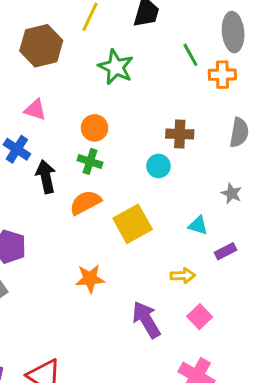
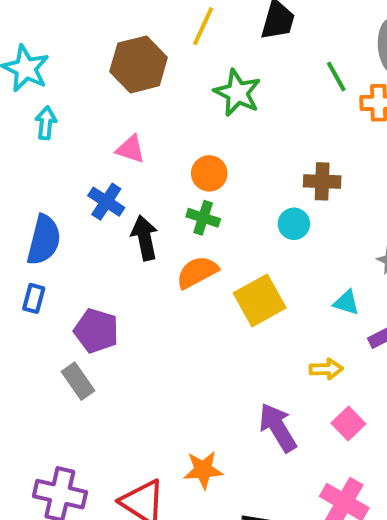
orange star: (90, 279) -> (203, 470), moved

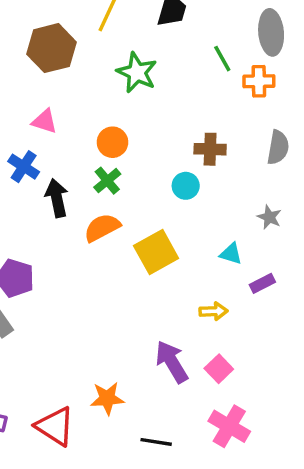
green cross: (203, 218) -> (107, 181), turned 32
pink square: (348, 423) -> (219, 369), moved

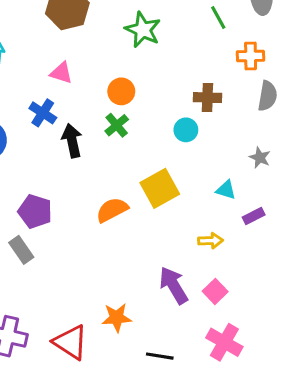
orange cross: (259, 81) -> (251, 56), moved
orange semicircle: (102, 228) -> (112, 210), moved

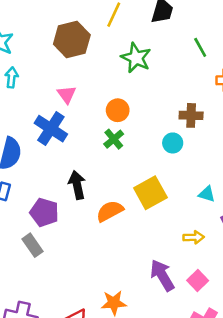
pink triangle: (61, 73) -> (67, 95), turned 36
blue cross: (43, 113) -> (51, 129), size x1.4
black arrow: (72, 141) -> (77, 185), moved

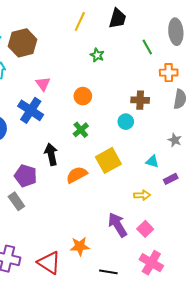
brown hexagon: (72, 39) -> (23, 43), moved
green star: (136, 58) -> (97, 55), size x0.6
green cross: (114, 139) -> (81, 130), moved

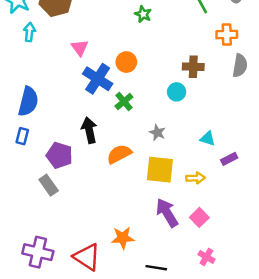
blue cross: (31, 110) -> (98, 79), moved
gray star: (175, 140) -> (157, 133), moved
yellow square: (108, 160) -> (160, 170), moved, turned 35
pink cross: (151, 263) -> (206, 257), size x0.6

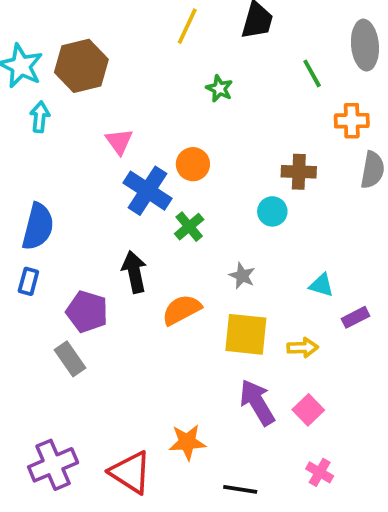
purple cross: (38, 252) -> (53, 465), turned -36

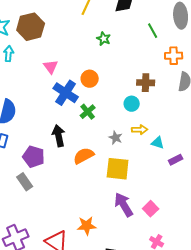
yellow arrow: (303, 348) -> (140, 130), moved

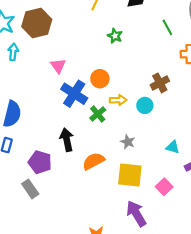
brown cross: (146, 83) -> (160, 83), turned -30
yellow arrow: (140, 130) -> (118, 100), moved
pink square: (151, 209) -> (164, 187), moved

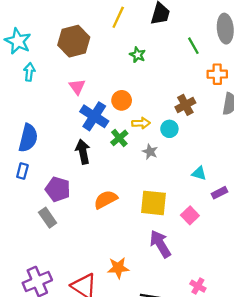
brown hexagon: (37, 23) -> (74, 41), moved
black arrow: (67, 140) -> (83, 152), moved
gray star: (128, 142) -> (150, 152), moved
orange semicircle: (93, 161) -> (106, 199), moved

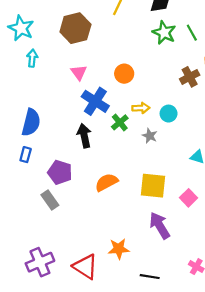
green star: (138, 55) -> (164, 33), moved, size x1.5
orange circle: (122, 100) -> (124, 74), moved
brown cross: (185, 105) -> (190, 77), moved

